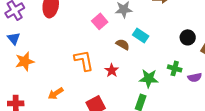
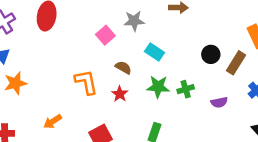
brown semicircle: (123, 44) -> (123, 68), moved
green cross: (175, 68) -> (186, 89), moved, turned -32
green star: (149, 78) -> (158, 87), moved

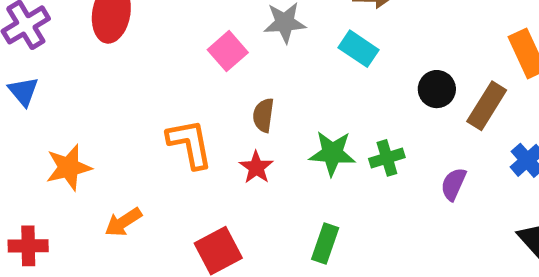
cyan rectangle: (154, 52) -> (358, 49), moved
brown semicircle: (123, 68) -> (263, 115), turned -112
orange star: (15, 83) -> (69, 167), moved
purple semicircle: (219, 102) -> (453, 184), turned 126

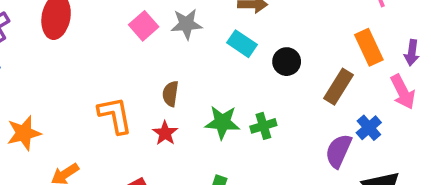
pink square: (228, 51) -> (144, 26), moved
black circle: (437, 89) -> (287, 62), moved
purple semicircle: (453, 184) -> (338, 151), moved, size x1.4

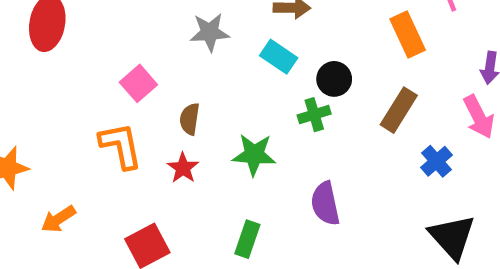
pink square: (144, 26) -> (138, 83), moved
orange rectangle: (369, 47) -> (408, 34), moved
green cross: (263, 126) -> (314, 115), moved
purple semicircle: (338, 151) -> (325, 204), moved, turned -36

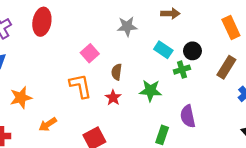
cyan rectangle: (279, 57) -> (163, 50), moved
green rectangle: (247, 239) -> (162, 135), moved

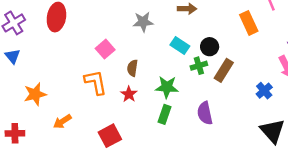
brown rectangle: (226, 67) -> (224, 70), moved
green rectangle: (162, 135) -> (164, 114), moved

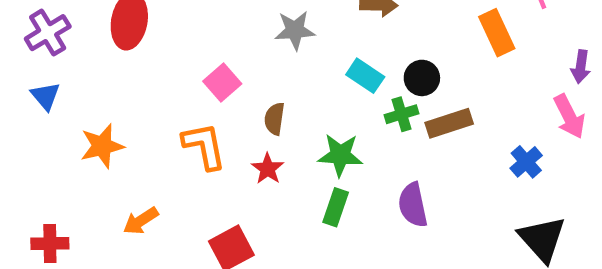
brown rectangle: (224, 70) -> (449, 123), turned 40
orange star: (35, 94) -> (102, 146), moved

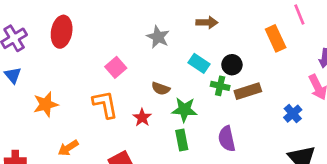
gray star: (295, 30) -> (158, 37), turned 30
green cross: (401, 114) -> (220, 86), turned 30
brown semicircle: (274, 119) -> (161, 88), moved, turned -78
green rectangle: (336, 207) -> (182, 140), turned -30

